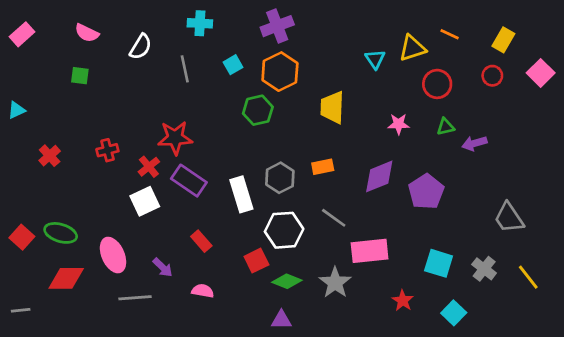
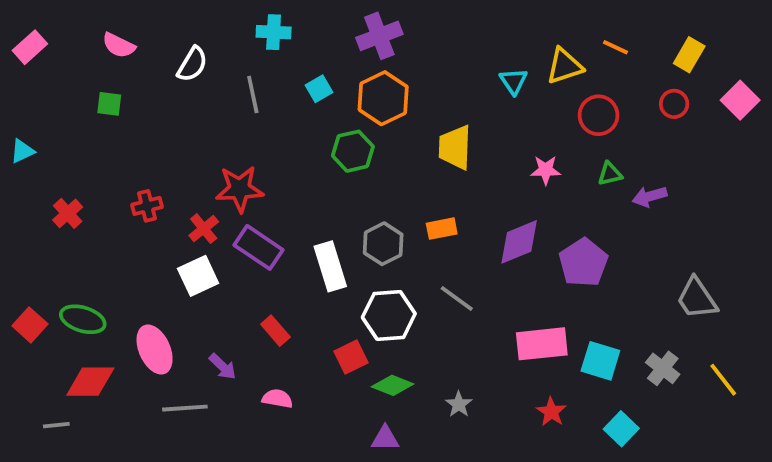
pink rectangle: (370, 251) -> (542, 344), moved
gray star: (335, 283) -> (459, 404), moved, size x0.6
gray line: (21, 310) -> (56, 425), moved

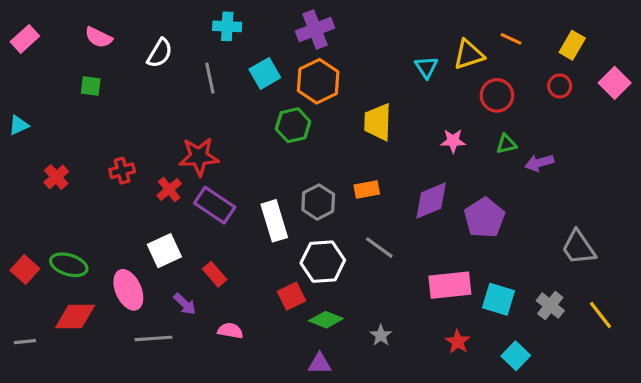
cyan square: (319, 89) -> (265, 73), size x1.4
white square: (198, 276) -> (164, 251), moved
red rectangle: (275, 331) -> (215, 274), moved
gray line: (56, 425) -> (25, 342), moved

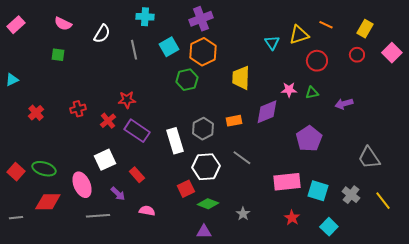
green triangle: (506, 144) -> (312, 93), moved
red star: (199, 157) -> (127, 100), size x0.7
purple diamond: (431, 200) -> (267, 112), moved

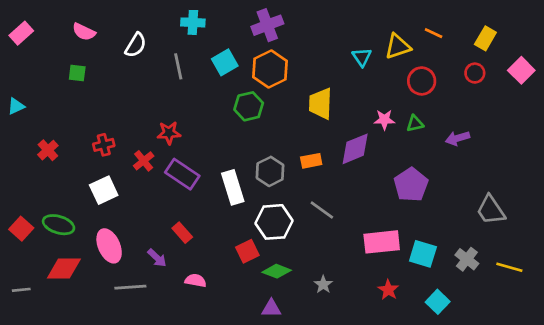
white square: (105, 160) -> (104, 190), moved
yellow line: (383, 201) -> (509, 267), turned -36

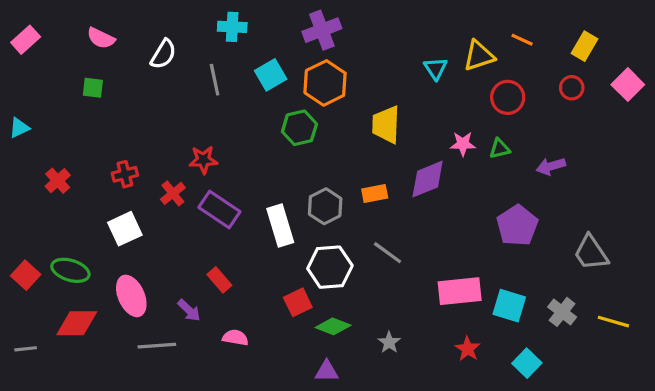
purple pentagon: (411, 185) -> (517, 225), moved

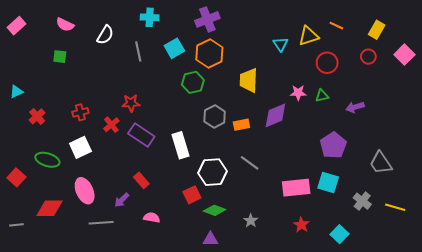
cyan triangle: (19, 128) -> (16, 92), moved
gray hexagon: (325, 206) -> (215, 116), moved
green ellipse: (70, 270) -> (47, 160), moved
cyan square: (509, 306) -> (328, 182), moved
purple arrow: (189, 310) -> (122, 200), turned 91

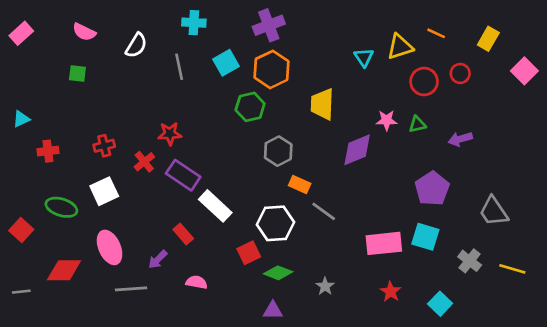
red circle: (368, 57) -> (460, 73), moved
red cross: (37, 116) -> (48, 151), turned 35
orange rectangle: (241, 125) -> (300, 185), moved, turned 35
white rectangle: (181, 145) -> (215, 206), moved, turned -30

